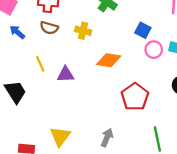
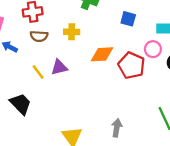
pink circle: (154, 50) -> (153, 49), moved
purple triangle: (66, 74) -> (59, 67), moved
red pentagon: (135, 97) -> (131, 65), moved

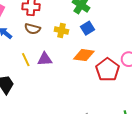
blue square: (128, 19) -> (88, 28), moved, turned 32

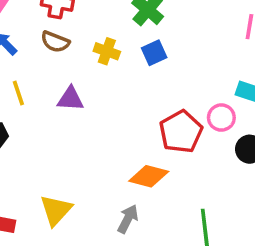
orange diamond: (84, 55) -> (149, 176), moved
yellow line: (26, 60) -> (18, 93), moved

